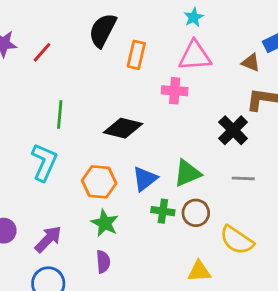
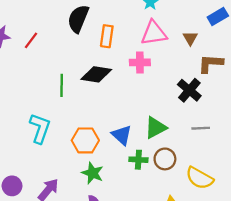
brown triangle: (251, 63) -> (190, 38), moved, turned 42
green line: (60, 115) -> (62, 85), moved
black diamond: (123, 128) -> (96, 74), moved
blue triangle: (145, 179) -> (122, 135), turned -35

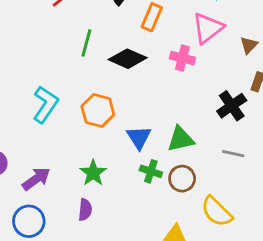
pink triangle: (154, 33) -> (208, 28), turned -44
green line: (62, 85) -> (86, 43), moved
orange hexagon: (85, 140) -> (98, 111), moved

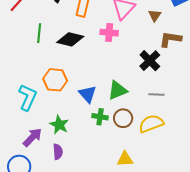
cyan L-shape: (45, 104) -> (28, 97), moved
purple arrow: (36, 179) -> (32, 137), moved
yellow semicircle: (217, 212) -> (151, 124), moved, turned 125

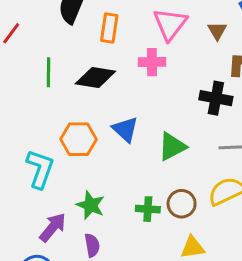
black cross: (150, 61) -> (216, 98), turned -30
blue triangle: (88, 94) -> (125, 129), moved
green cross: (100, 117) -> (148, 209), moved
brown circle: (123, 118) -> (182, 204), moved

